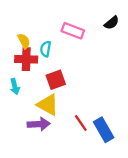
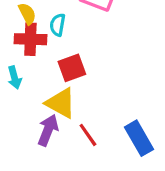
red line: (81, 123) -> (88, 135), moved
purple arrow: (39, 124) -> (48, 130), turned -65

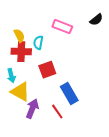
yellow triangle: (61, 103) -> (20, 92), moved
blue rectangle: (139, 138) -> (69, 94), moved

